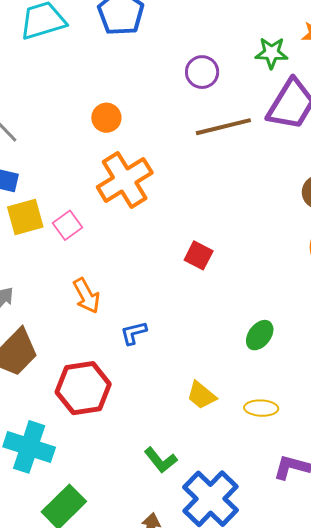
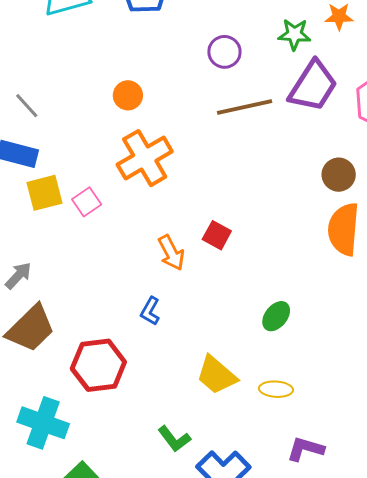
orange arrow: (87, 296) -> (171, 253), moved
blue L-shape: (134, 333) -> (150, 311), turned -48
yellow trapezoid: (201, 395) -> (216, 375), size x1.4

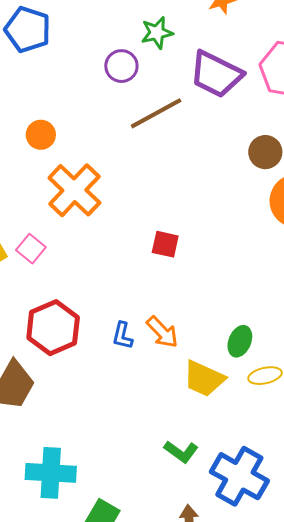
green star: (294, 34) -> (157, 33), moved
purple trapezoid: (313, 86) -> (216, 74), turned 100
orange arrow: (171, 253) -> (162, 332), moved
green ellipse: (276, 316) -> (240, 341), moved
red hexagon: (98, 365) -> (53, 328), moved

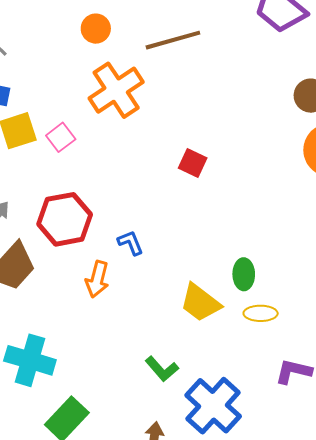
brown line: (156, 113) -> (173, 40), moved
orange arrow: (162, 332) -> (97, 279), moved, turned 45
blue L-shape: (122, 336) -> (130, 243), turned 132
green ellipse: (240, 341) -> (244, 274), turned -36

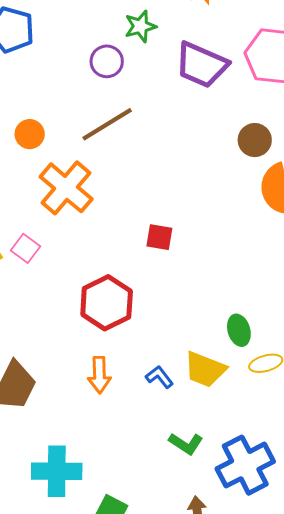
red hexagon: (65, 219) -> (107, 303), moved
blue L-shape: (130, 243) -> (160, 377), moved
blue cross: (213, 406) -> (245, 465), turned 36

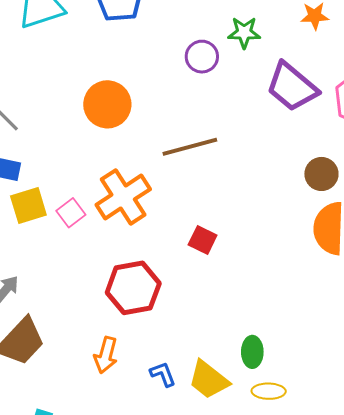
brown line: (107, 124) -> (190, 147), moved
orange circle: (30, 134) -> (107, 104), size x1.6
orange cross: (66, 188) -> (123, 197), moved

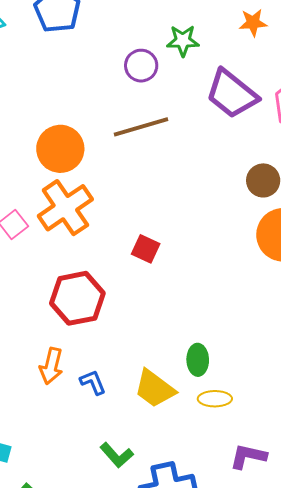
orange circle: (107, 104) -> (60, 149), moved
brown line: (190, 147) -> (141, 127), moved
blue L-shape: (163, 374) -> (93, 382), moved

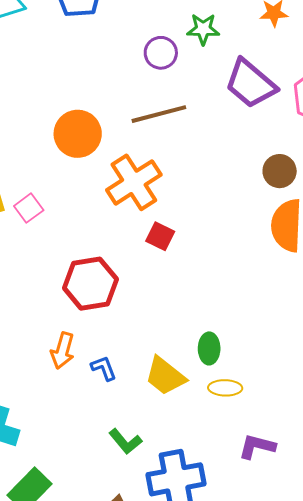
orange cross: (65, 208) -> (134, 182), moved

